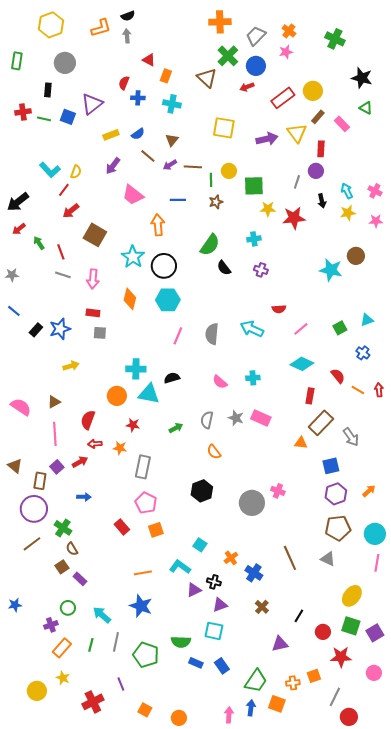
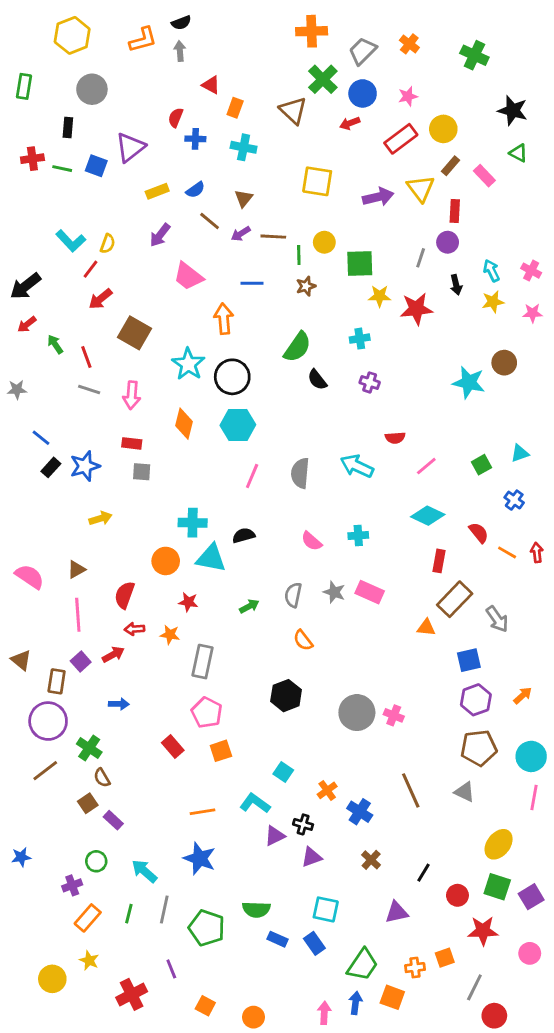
pink star: (286, 52) -> (408, 96), moved
blue line: (14, 311) -> (41, 438), moved
pink cross: (278, 491) -> (394, 715), moved
cyan square: (214, 631) -> (326, 909), moved

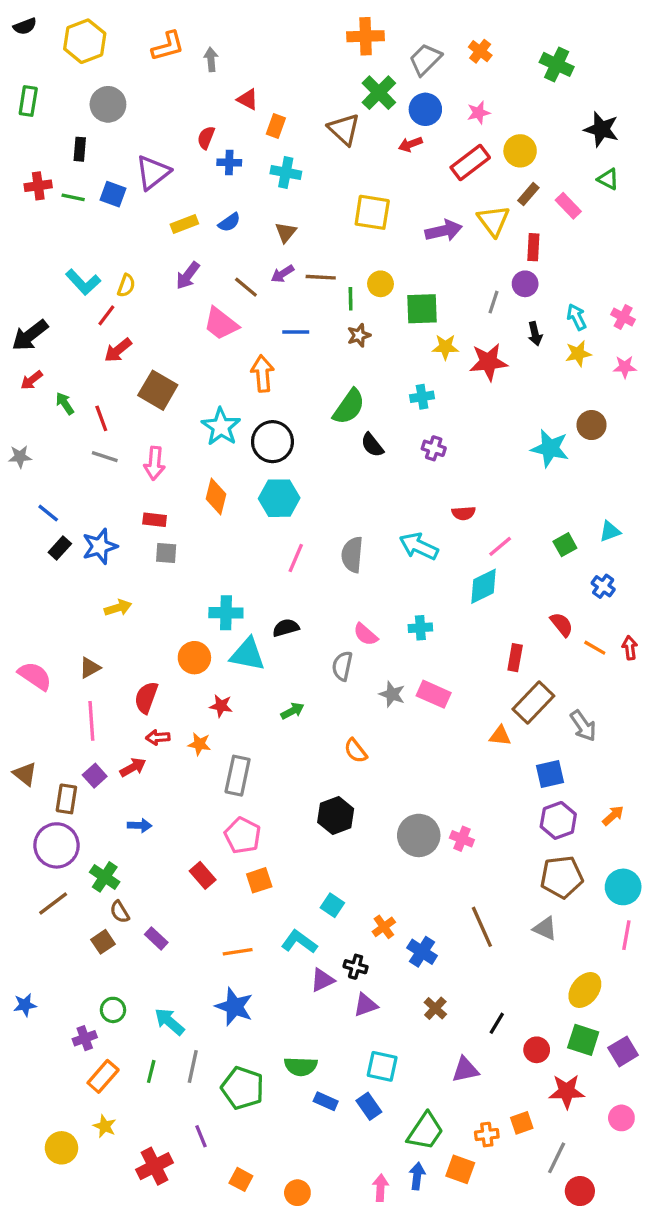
black semicircle: (181, 23) -> (25, 26), moved
brown line: (210, 221) -> (246, 287), moved
cyan diamond: (428, 516) -> (484, 586), moved, turned -52
gray semicircle: (293, 595) -> (342, 666), moved
purple rectangle: (113, 820) -> (156, 938), moved

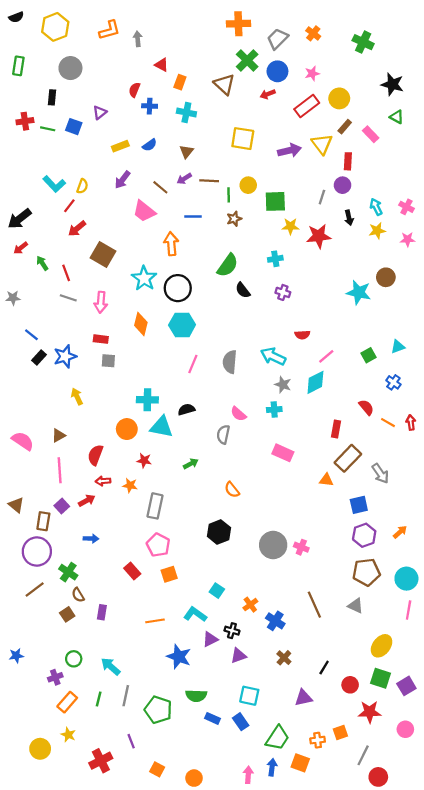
purple triangle: (153, 172) -> (100, 113), size x0.6
yellow arrow: (118, 608) -> (77, 397), turned -98
gray star: (392, 694) -> (283, 385), moved
purple rectangle: (156, 938) -> (102, 612), turned 56
blue star: (234, 1007) -> (179, 657), moved

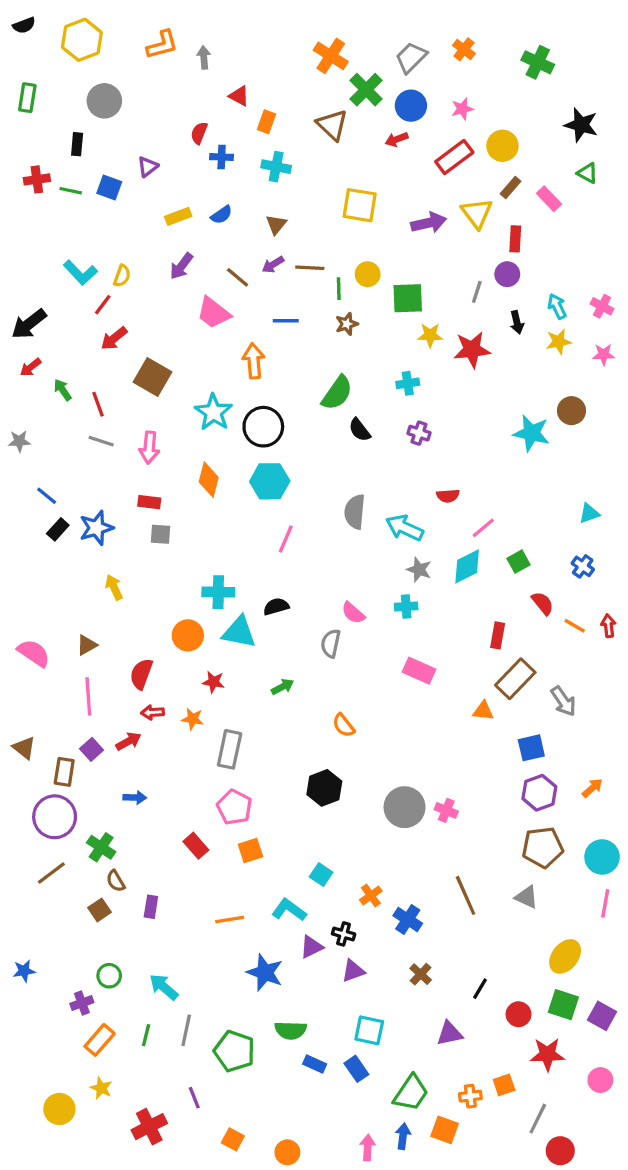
orange cross: (238, 24) -> (331, 56), moved, turned 35
green square: (369, 355) -> (519, 562), moved
gray semicircle: (230, 362) -> (355, 512), moved
purple square: (406, 686) -> (602, 1016), turned -30

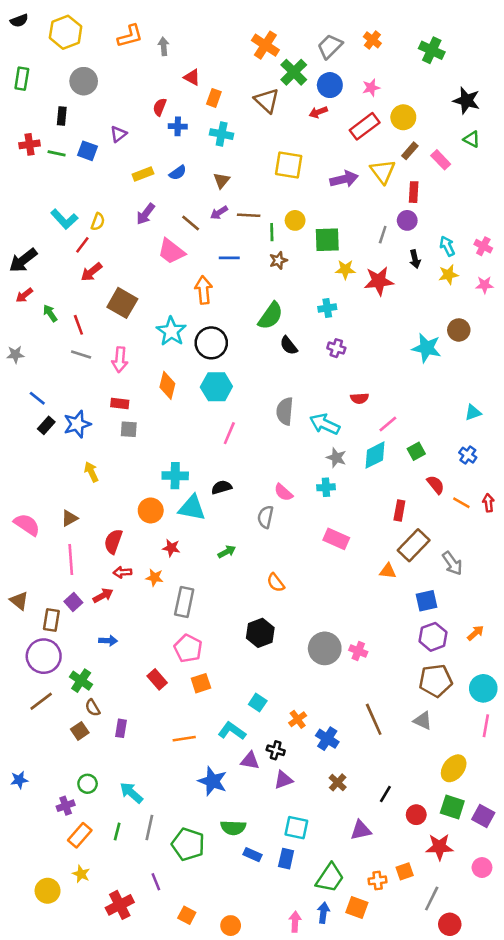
purple triangle: (311, 947) -> (250, 761), turned 36
blue rectangle: (356, 1069) -> (286, 859), turned 48

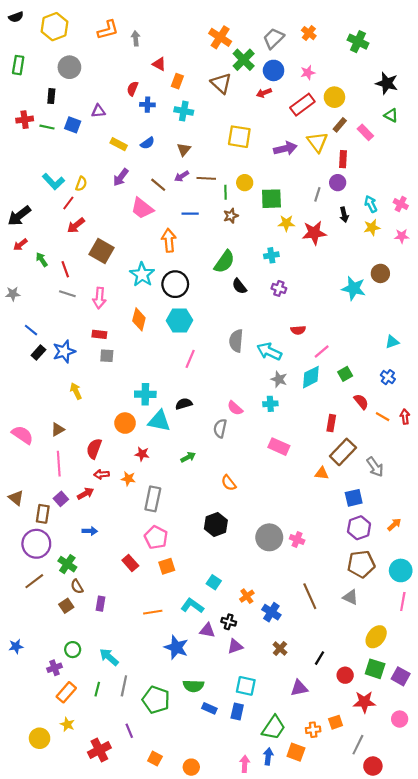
purple triangle: (118, 134) -> (98, 111), turned 32
yellow rectangle: (143, 174) -> (119, 144), turned 49

